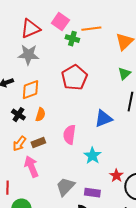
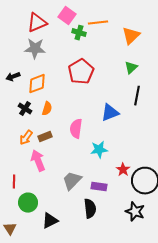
cyan star: (92, 156) -> (99, 150), turned 30

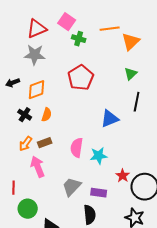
orange line: (98, 23) -> (110, 29), moved
pink semicircle: (76, 129) -> (77, 148), moved

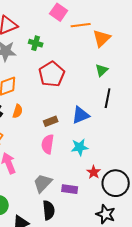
pink square: (67, 22) -> (59, 12), moved
green cross: (79, 39) -> (36, 43), moved
brown rectangle: (45, 143) -> (51, 121), moved
cyan star: (99, 156) -> (80, 147), moved
black semicircle: (90, 215) -> (49, 210), moved

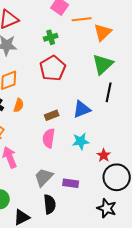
green cross: (36, 43) -> (51, 37), moved, turned -32
green triangle: (102, 70) -> (103, 64), size x1.6
red star: (94, 172) -> (104, 155), moved

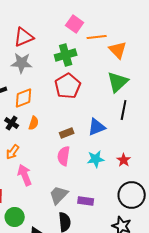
orange triangle: (103, 32) -> (118, 50), turned -30
green cross: (51, 37) -> (66, 55), size x1.5
red star: (104, 155) -> (124, 160), moved

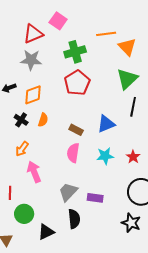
pink square: (75, 24) -> (58, 21), moved
brown rectangle: (67, 133) -> (76, 130), turned 48

